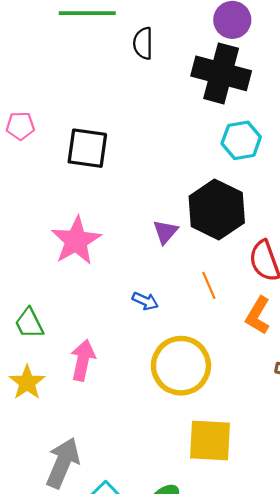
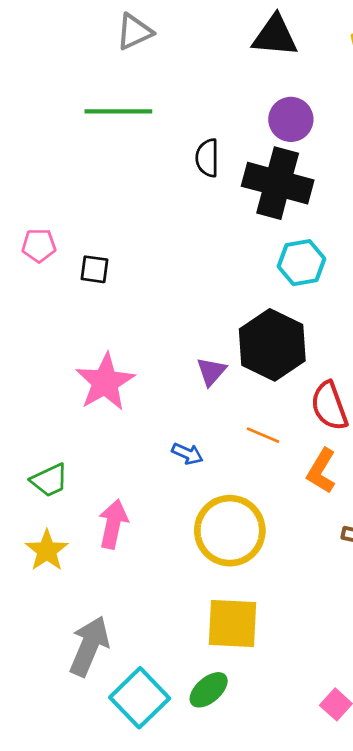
black semicircle: (143, 43) -> (207, 158), moved
black square: (87, 148) -> (95, 269), moved, size x0.6
orange line: (209, 285) -> (263, 435), turned -44
green trapezoid: (29, 323) -> (49, 480), turned -88
yellow square: (210, 440) -> (232, 624), moved

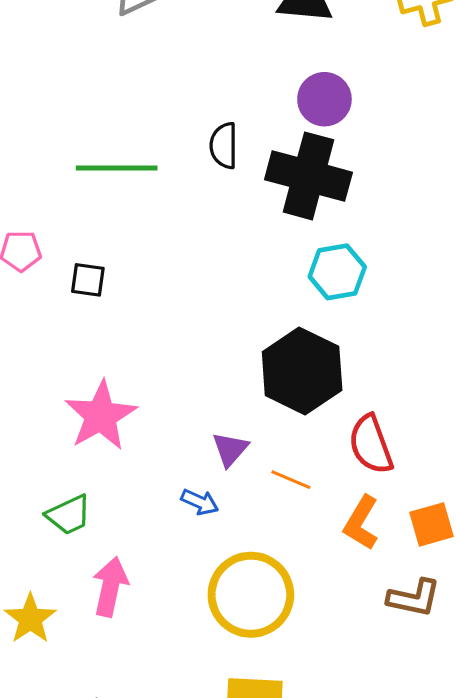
green line: (118, 111) -> (117, 168), moved
purple triangle: (211, 371) -> (230, 449), moved
green trapezoid: (49, 480) -> (69, 515), moved

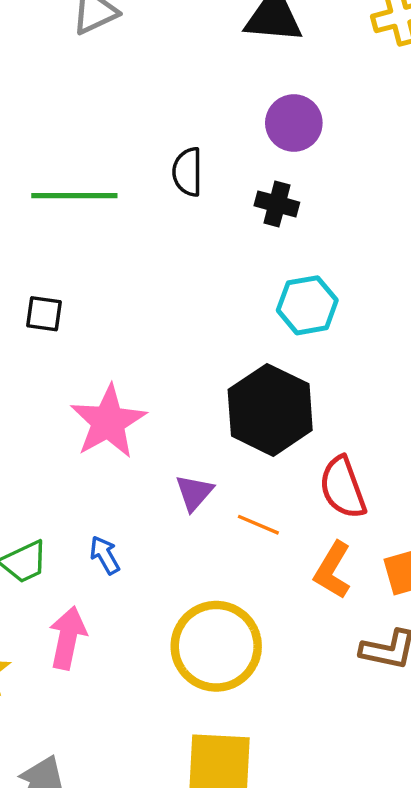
black cross: (308, 176) -> (277, 204), size x0.5
pink star: (101, 416) -> (108, 422), moved
blue arrow: (200, 502) -> (105, 555), moved, turned -144

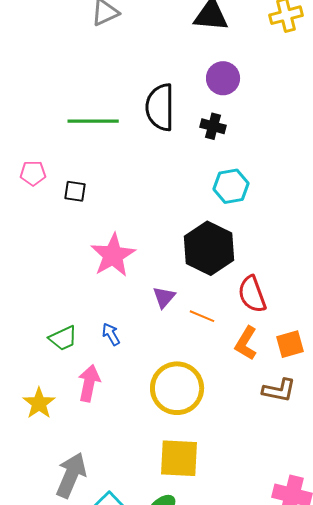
black semicircle: (187, 172) -> (160, 107), size x1.6

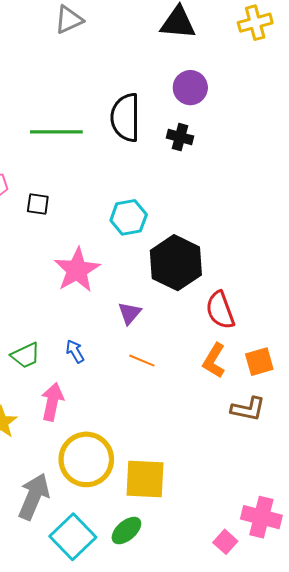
cyan hexagon: (231, 186) -> (129, 217), moved
orange line: (202, 316) -> (142, 361), moved
yellow circle: (177, 388) -> (86, 459), moved

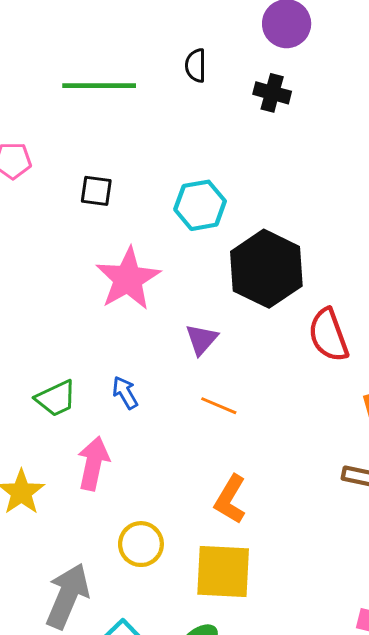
black semicircle: (125, 117) -> (196, 65), size x0.5
black square: (38, 204) -> (96, 191), moved
orange L-shape: (214, 361) -> (230, 499), moved
yellow circle: (86, 459) -> (141, 544), size x0.6

